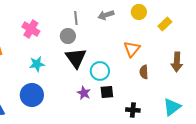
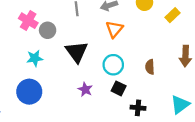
gray circle: (68, 36) -> (48, 30), moved
orange triangle: (132, 49) -> (114, 29), moved
cyan circle: (100, 71) -> (113, 65), moved
black square: (107, 92) -> (119, 88), moved, turned 32

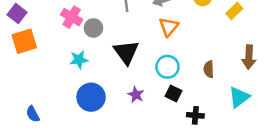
blue circle: (29, 92) -> (91, 97), moved
cyan triangle: (180, 105) -> (239, 97), moved

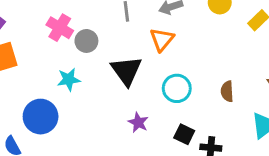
orange triangle: (169, 27) -> (162, 40), moved
black square: (174, 94) -> (184, 134), moved
blue circle: (91, 97) -> (41, 117), moved

